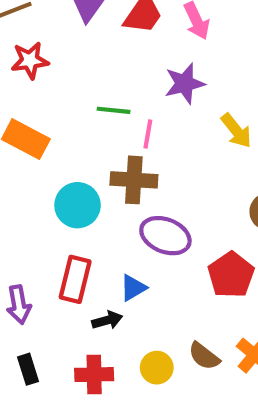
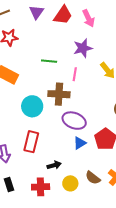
pink line: (148, 134) -> (75, 74), moved
blue triangle: (133, 288) -> (80, 143), moved
black arrow: (107, 320) -> (54, 165), moved

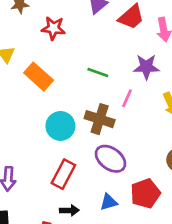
red rectangle: (31, 142) -> (63, 174), moved
blue triangle: (80, 143) -> (109, 202), moved

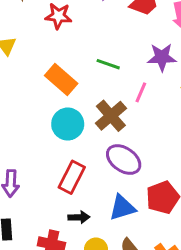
orange rectangle: (39, 77) -> (61, 80), moved
brown cross: (100, 119) -> (111, 116), turned 32
blue triangle: (109, 202) -> (122, 208), size x1.4

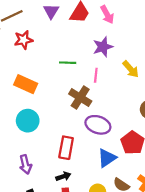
orange rectangle: (61, 80) -> (26, 84), moved
cyan circle: (68, 124) -> (28, 121), moved
black arrow: (79, 217) -> (63, 176), moved

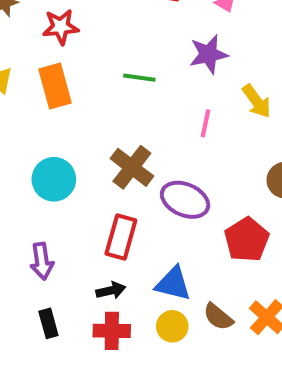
pink line: (96, 75) -> (206, 123), moved
orange rectangle: (26, 84) -> (55, 86), moved, turned 45
brown cross: (80, 97) -> (132, 167), moved
blue triangle: (107, 158) -> (173, 284), moved, turned 42

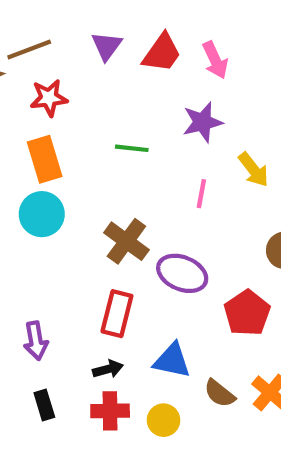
cyan circle: (54, 179) -> (42, 214), moved
yellow circle: (172, 326) -> (163, 420), moved

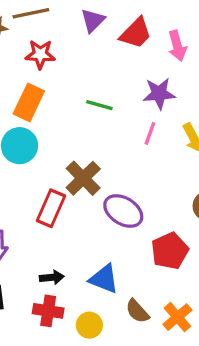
orange rectangle: (45, 159) -> (29, 102), turned 33
pink line: (201, 194) -> (150, 133), moved
red rectangle: (117, 314) -> (51, 208), moved

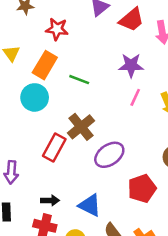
purple star: (159, 94) -> (131, 65), moved
green line: (99, 105) -> (79, 80), moved
purple ellipse: (123, 211) -> (109, 155), turned -72

